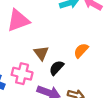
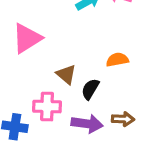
orange semicircle: (81, 51) -> (117, 60), turned 49

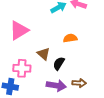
orange semicircle: (117, 60) -> (70, 38), moved
pink cross: (47, 107) -> (22, 68), moved

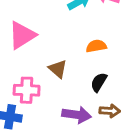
black semicircle: (59, 63) -> (99, 82), moved

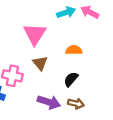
pink triangle: (22, 35) -> (35, 34), moved, turned -35

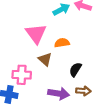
orange semicircle: (74, 50) -> (62, 43), moved

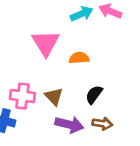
brown triangle: (45, 59) -> (54, 96), moved

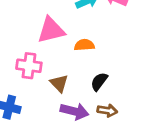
pink triangle: (46, 43) -> (51, 30), turned 48
pink cross: (22, 96) -> (29, 66), moved

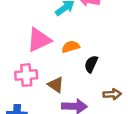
black semicircle: (99, 82) -> (91, 64), moved
brown arrow: (107, 111) -> (112, 94), moved

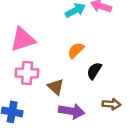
pink triangle: (39, 40) -> (23, 39), moved
orange semicircle: (71, 47) -> (76, 50), turned -36

